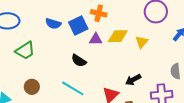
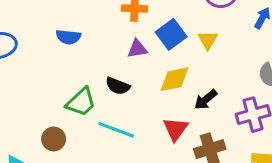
blue square: (78, 26) -> (171, 34), moved
yellow diamond: (118, 36) -> (175, 79), moved
green trapezoid: (25, 51) -> (81, 102), moved

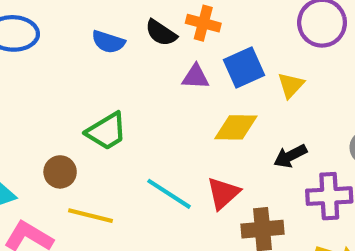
black semicircle: (118, 86) -> (161, 33), moved
black arrow: (206, 100) -> (290, 156), moved
cyan line: (116, 130) -> (169, 194), moved

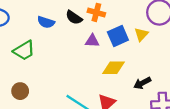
yellow triangle: (291, 85) -> (141, 34), moved
green trapezoid: (106, 131) -> (24, 50), moved

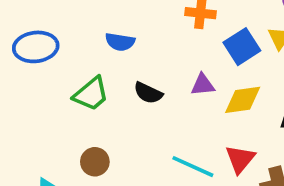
black semicircle: (74, 17) -> (148, 93), moved
purple triangle: (92, 41) -> (203, 85), moved

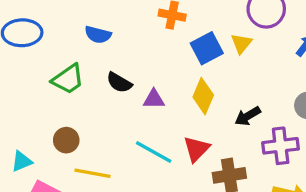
purple triangle: (203, 85) -> (154, 99), moved
yellow diamond: (243, 100) -> (203, 96), turned -64

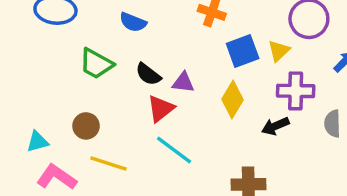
green trapezoid: (68, 79) -> (96, 64), turned 56
purple triangle: (154, 99) -> (183, 82), moved
purple cross: (281, 146) -> (296, 91), moved
red triangle: (196, 149) -> (161, 109), moved

